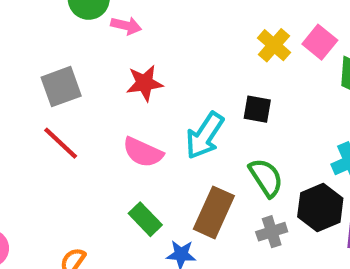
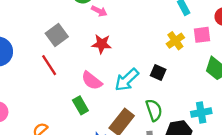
pink square: (320, 42) -> (202, 35), moved, turned 30
gray square: (61, 87) -> (57, 35), turned -30
green rectangle: (145, 219) -> (80, 105), moved

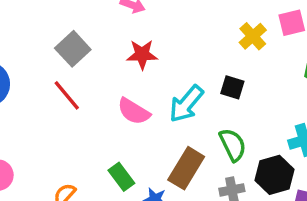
green rectangle: (80, 105) -> (121, 177), moved

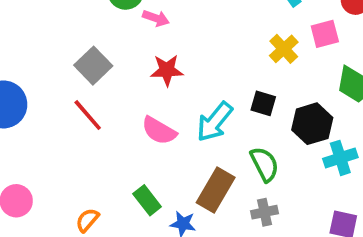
black hexagon: (275, 175) -> (312, 124), moved

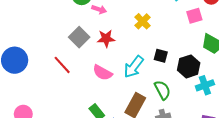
yellow cross: (284, 49) -> (143, 21), moved
gray square: (93, 66) -> (79, 37), moved

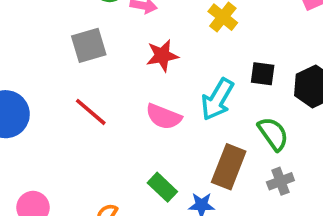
gray square: (79, 37) -> (89, 45), moved, turned 36

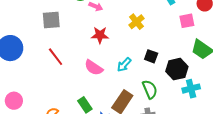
gray square: (89, 45) -> (51, 20), moved
cyan arrow: (217, 99) -> (124, 65), size x0.7

